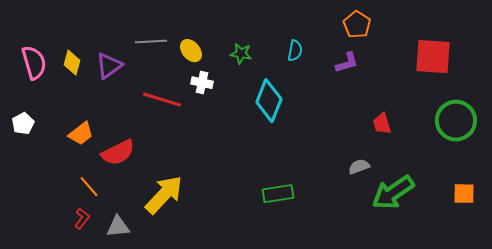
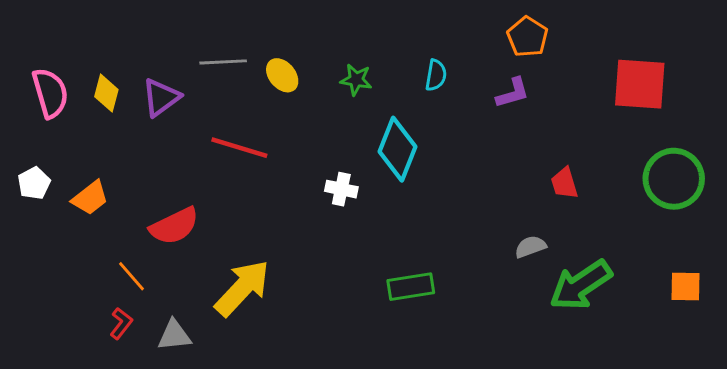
white cross: (202, 83) -> (341, 189), moved
orange trapezoid: (81, 134) -> (90, 198), moved

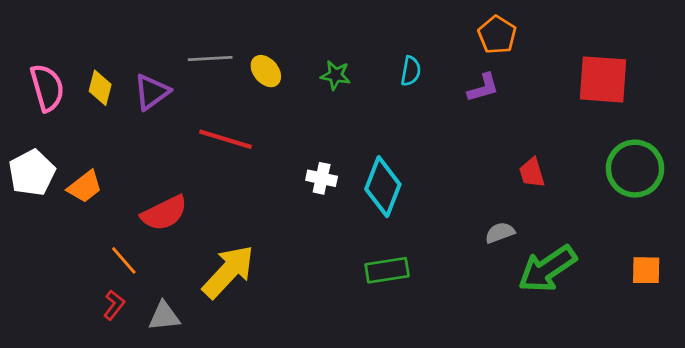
cyan diamond: (397, 149) -> (383, 187), moved
white pentagon: (34, 183) -> (32, 173), size x1.5

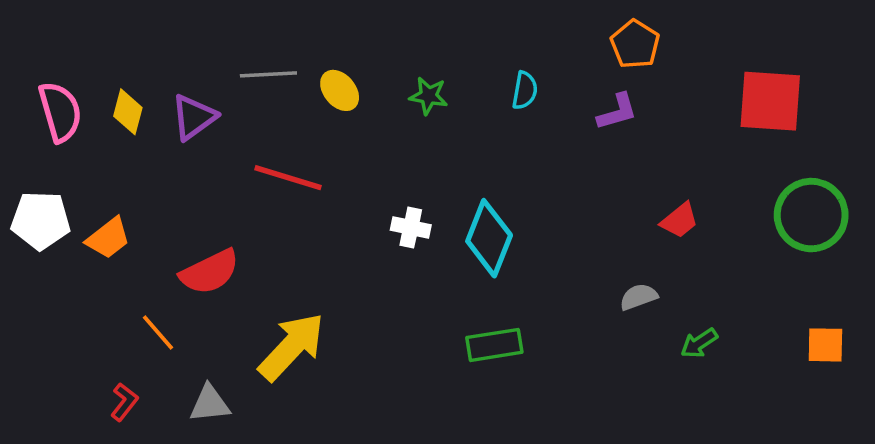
white pentagon: (32, 173) -> (41, 220), turned 30
red trapezoid: (532, 173) -> (679, 220), turned -112
green arrow: (547, 269) -> (699, 343), size x0.5
red L-shape: (114, 305) -> (124, 402), moved

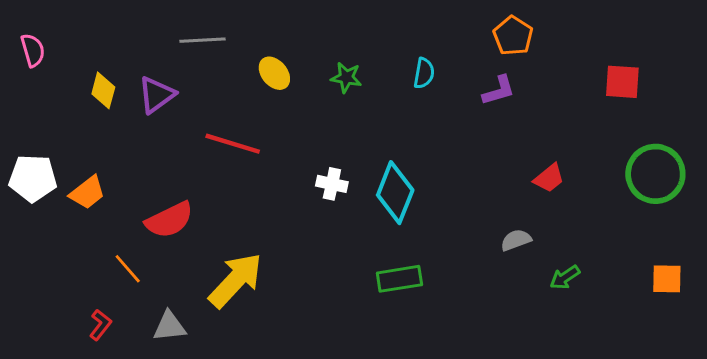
gray line: (268, 74) -> (202, 40), moved
red square: (770, 101) -> (622, 82), size x0.7
pink semicircle: (60, 112) -> (33, 50), moved, size x0.7

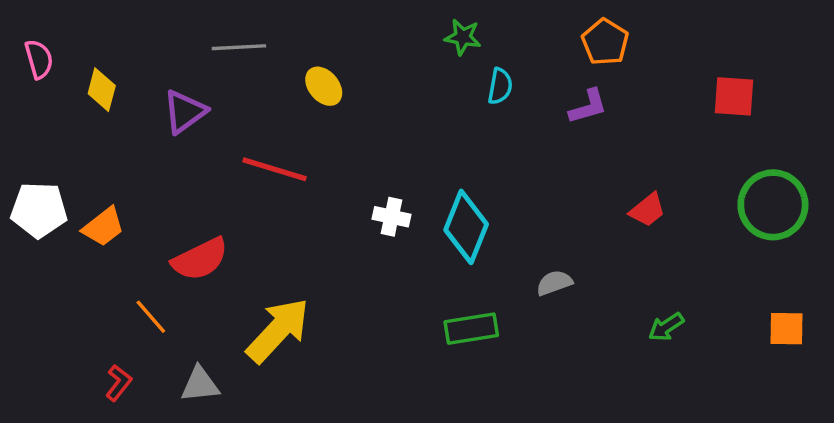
green star: (346, 78) -> (463, 37), moved
yellow diamond: (103, 90) -> (102, 90), moved
gray semicircle: (516, 240) -> (554, 283), moved

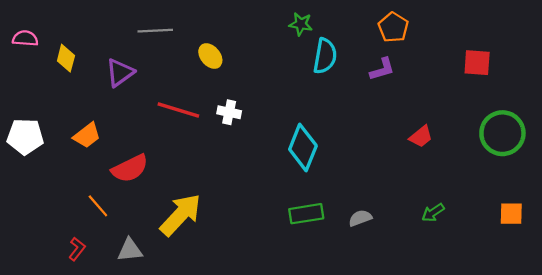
pink semicircle: (39, 59) -> (25, 38), turned -70
cyan semicircle: (500, 86) -> (325, 56), size x1.5
white cross: (392, 217) -> (229, 112), moved
orange trapezoid: (103, 227) -> (87, 135), moved
gray semicircle: (554, 283) -> (360, 218), moved

